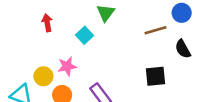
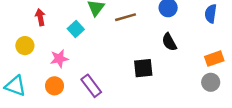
brown line: (155, 30) -> (125, 17), moved
yellow circle: (43, 76) -> (25, 46), moved

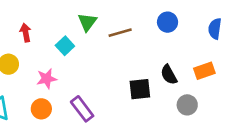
black semicircle: (169, 42) -> (169, 75), moved
orange rectangle: (214, 59) -> (204, 71), moved
gray circle: (211, 82) -> (187, 105), moved

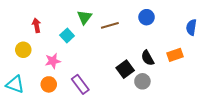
blue semicircle: (215, 29) -> (191, 27), moved
black square: (140, 89) -> (125, 69), turned -30
gray circle: (187, 105) -> (142, 81), moved

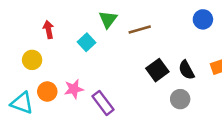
blue circle: (147, 17) -> (203, 19), moved
pink star: (53, 61) -> (74, 89), moved
black square: (125, 69) -> (157, 70), moved
orange circle: (49, 84) -> (47, 92), moved

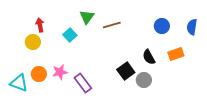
blue circle: (203, 19) -> (162, 26), moved
yellow circle: (32, 60) -> (33, 42), moved
black square: (157, 70) -> (126, 71), moved

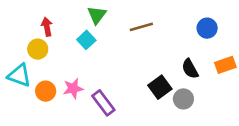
green triangle: (87, 17) -> (97, 15), moved
cyan triangle: (19, 83) -> (19, 75), moved

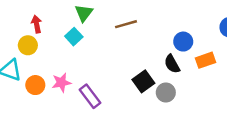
blue circle: (207, 28) -> (183, 42), moved

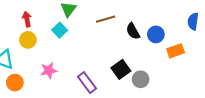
yellow circle: (28, 45) -> (28, 40), moved
black semicircle: (172, 64) -> (133, 31), moved
orange circle: (35, 85) -> (15, 83), moved
purple rectangle: (90, 96) -> (87, 83), moved

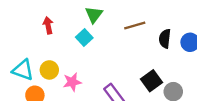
black semicircle: (133, 31) -> (165, 39), turned 35
yellow circle: (28, 40) -> (49, 70), moved

